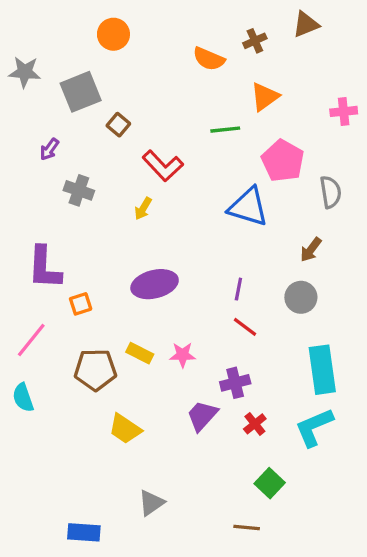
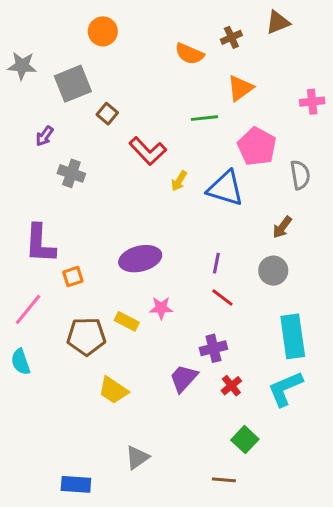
yellow arrow: (143, 209) -> (179, 181), moved
pink star: (183, 355) -> (161, 308), moved

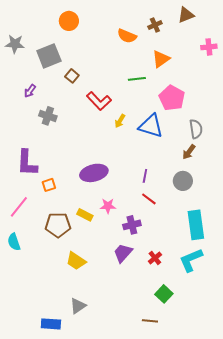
pink cross: (312, 102) -> (209, 47), moved
gray semicircle: (300, 175) -> (196, 129), moved
purple cross: (213, 348) -> (132, 225), moved
gray triangle: (137, 457) -> (78, 306), moved

